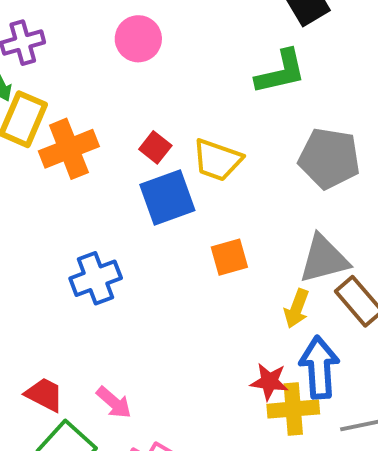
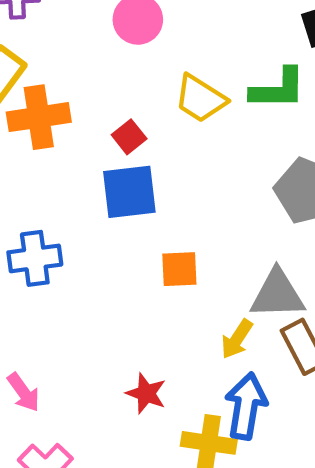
yellow trapezoid: (217, 160) -> (200, 99), moved
red star: (269, 382) -> (146, 393), moved

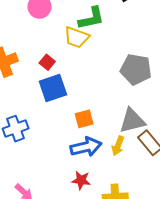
green L-shape: (278, 89) -> (91, 18), moved
blue arrow: (246, 406) -> (86, 147), moved, turned 80

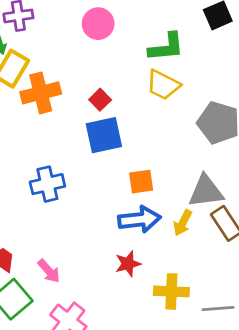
yellow trapezoid: (77, 37) -> (163, 85), moved
red star: (81, 180) -> (128, 264), turned -30

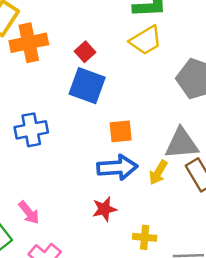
yellow trapezoid: (163, 85) -> (146, 40), turned -60
blue square: (104, 135) -> (87, 86), turned 30
yellow cross: (171, 291) -> (145, 237), size x0.7

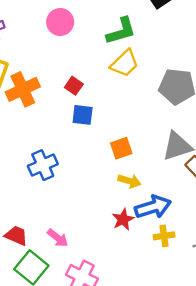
blue square: (87, 86) -> (83, 115), size x0.7
blue arrow: (117, 167) -> (153, 207), moved
yellow arrow: (158, 172) -> (129, 181), moved, turned -90

